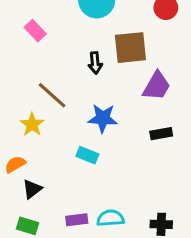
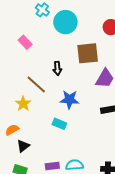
black arrow: (95, 63) -> (57, 68), moved

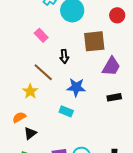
pink rectangle: (25, 42) -> (41, 35), moved

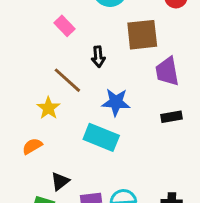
purple trapezoid: (111, 66) -> (167, 71), turned 140
cyan rectangle: (66, 111) -> (101, 137), size x1.6
black triangle: (30, 133) -> (60, 181), moved

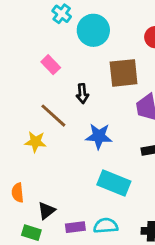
yellow star: (48, 108) -> (36, 142), turned -30
cyan rectangle: (101, 137) -> (114, 183), moved
orange semicircle: (32, 146) -> (18, 193), moved, turned -66

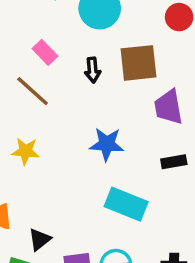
black arrow: (82, 94) -> (93, 70), moved
brown line: (53, 116) -> (33, 91), moved

